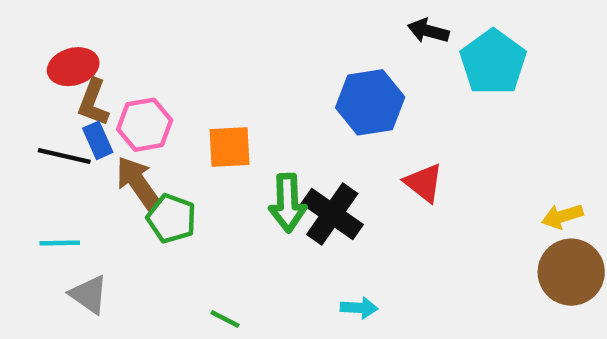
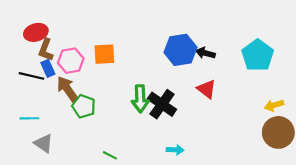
black arrow: (428, 31) -> (205, 53), moved
cyan pentagon: (493, 62) -> (258, 55), moved
orange square: (229, 147) -> (104, 54), moved

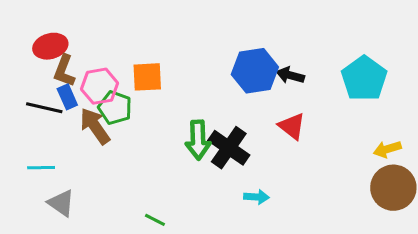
green pentagon: (84, 106) -> (115, 108), moved
cyan arrow: (175, 150) -> (256, 197), moved

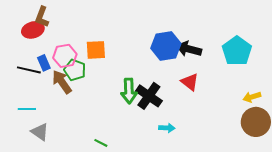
brown L-shape: (64, 71) -> (42, 17), moved
black arrow: (290, 75) -> (189, 49), size x1.4

